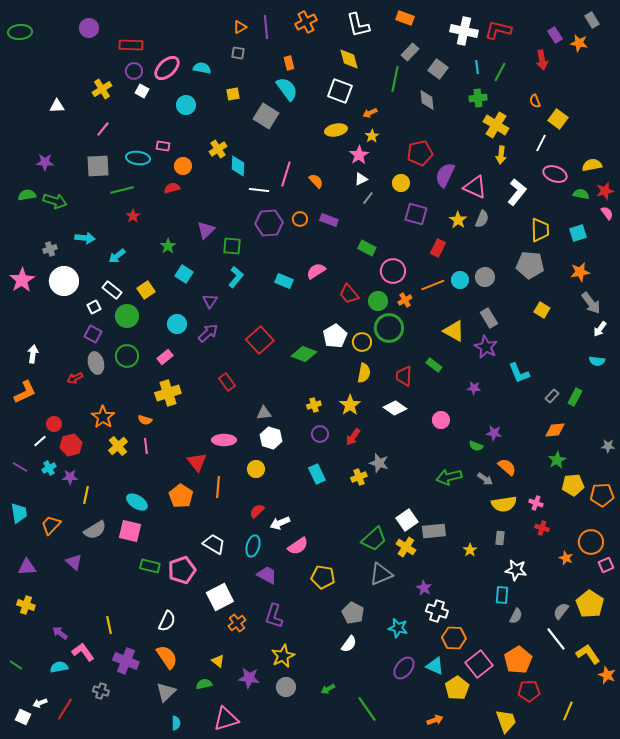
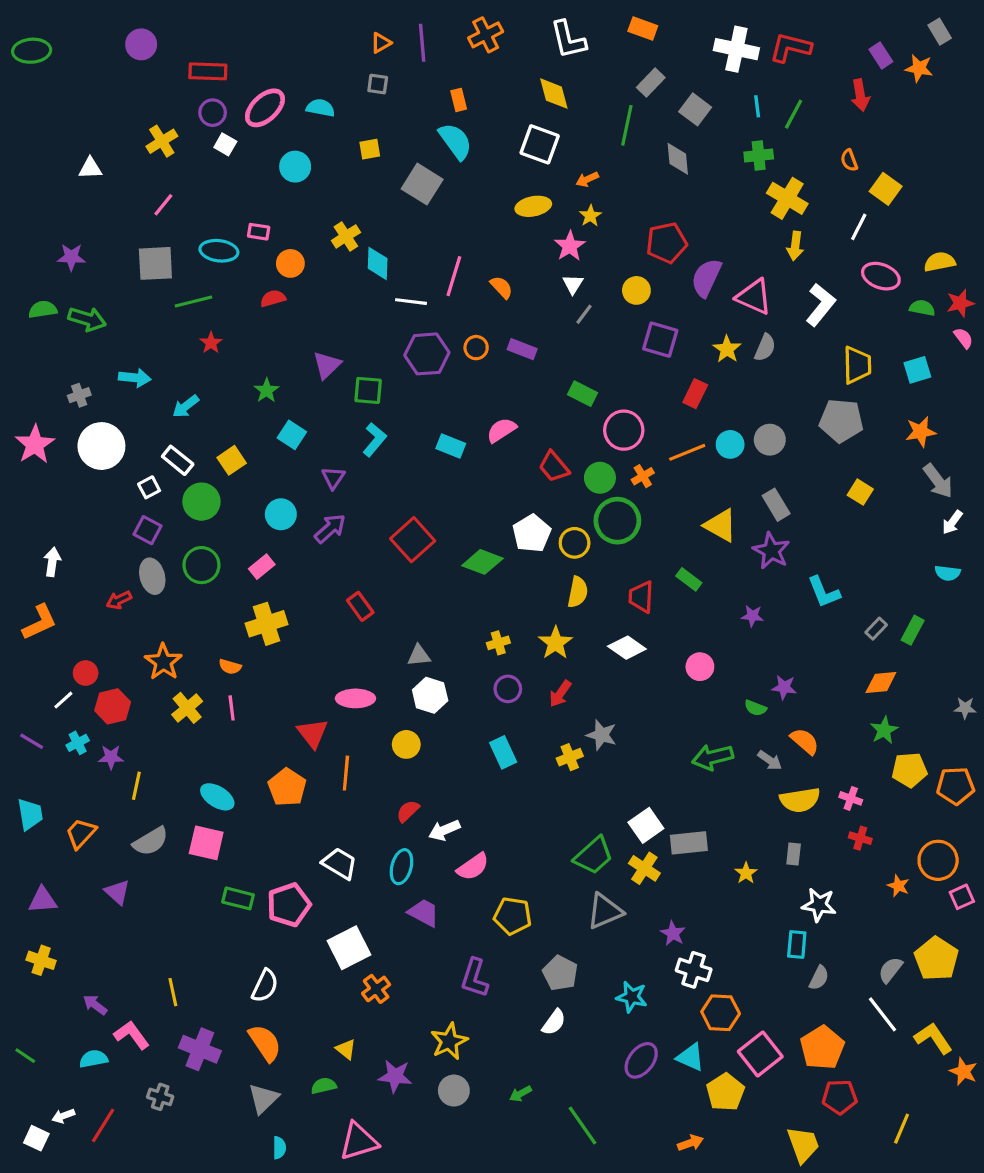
white triangle: (361, 179) -> (573, 284), turned -32
purple L-shape: (274, 616) -> (475, 978), moved

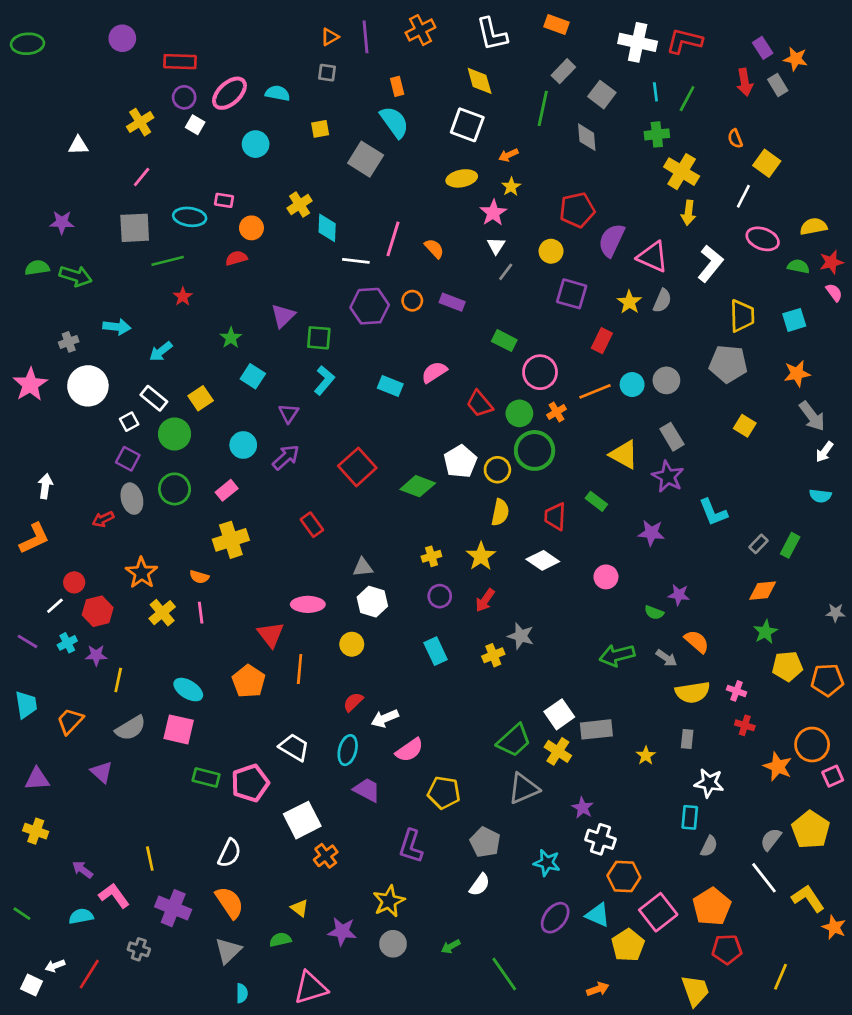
gray rectangle: (940, 32) -> (778, 85), moved
purple star: (752, 616) -> (651, 533), size x1.4
orange star: (898, 886) -> (778, 767), size x1.5

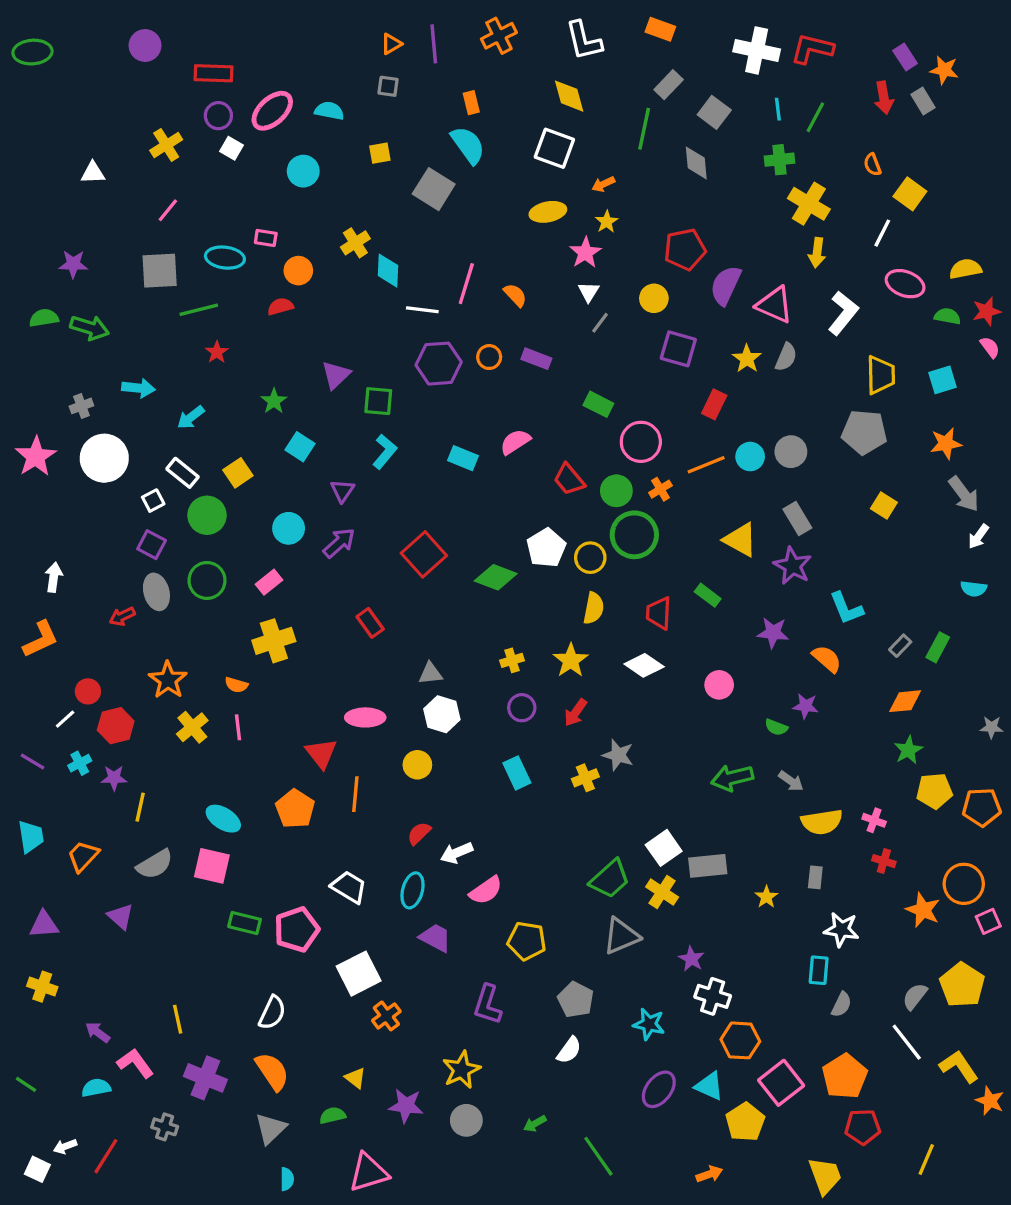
orange semicircle: (697, 641) -> (827, 659), moved

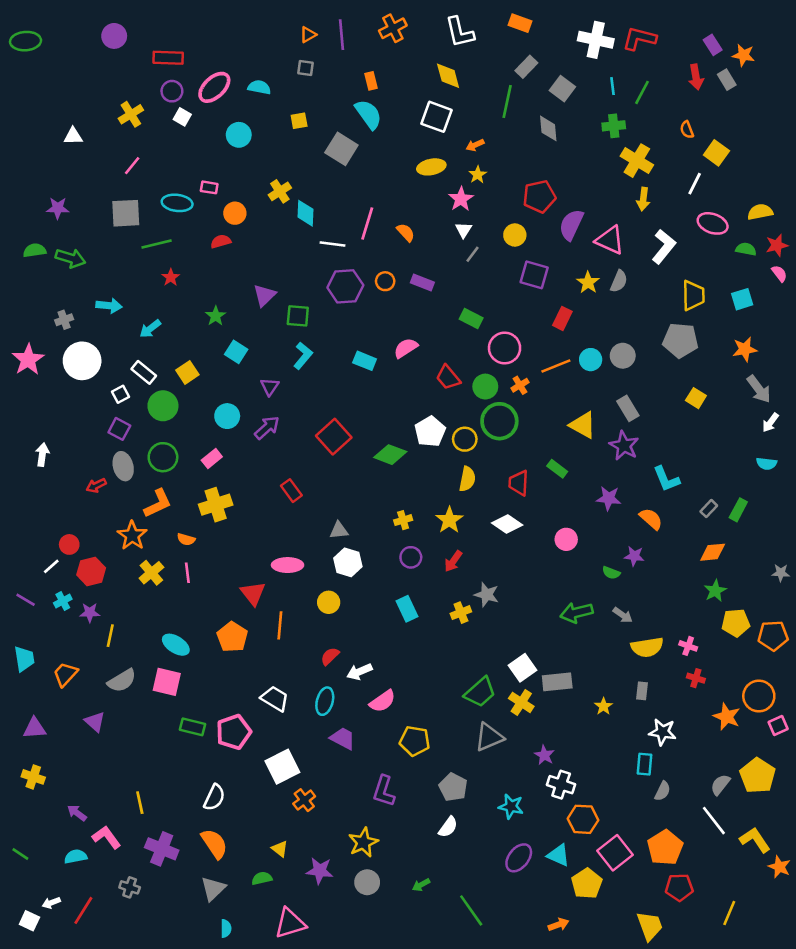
orange L-shape: (41, 639) -> (158, 503), moved

